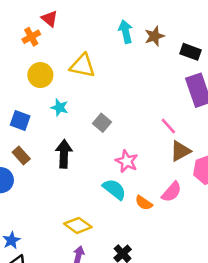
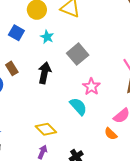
blue square: (20, 121) -> (16, 33), moved
gray square: (102, 123) -> (78, 54), size x1.5
orange semicircle: (144, 203) -> (111, 134), moved

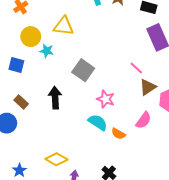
cyan star: (47, 37) -> (47, 51), moved
yellow diamond: (46, 129) -> (56, 159), moved
orange semicircle: (111, 134) -> (118, 134), moved

